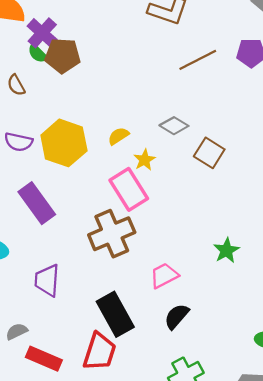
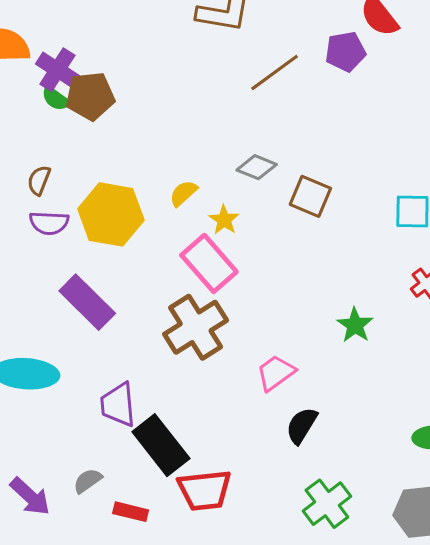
brown semicircle: (16, 85) -> (39, 180), moved, turned 60
black rectangle: (115, 314) -> (161, 445), moved
red trapezoid: (99, 352) -> (205, 490), turned 75
red rectangle: (44, 359) -> (131, 512), size x0.7

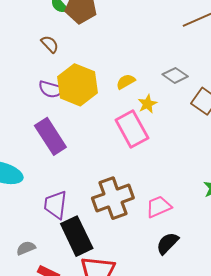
brown semicircle: (39, 180) -> (50, 44), moved, turned 102
purple semicircle: (49, 223) -> (51, 89), moved
brown cross: (196, 327) -> (113, 198), moved

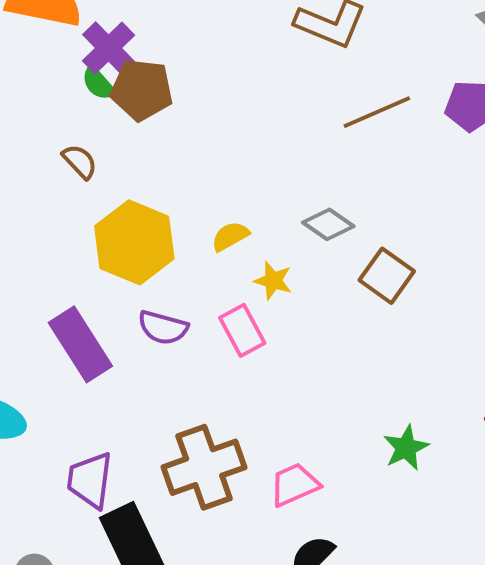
purple semicircle: (51, 89) -> (163, 328), moved
yellow star: (147, 104) -> (273, 281), turned -30
pink rectangle: (132, 129) -> (242, 330), size x0.7

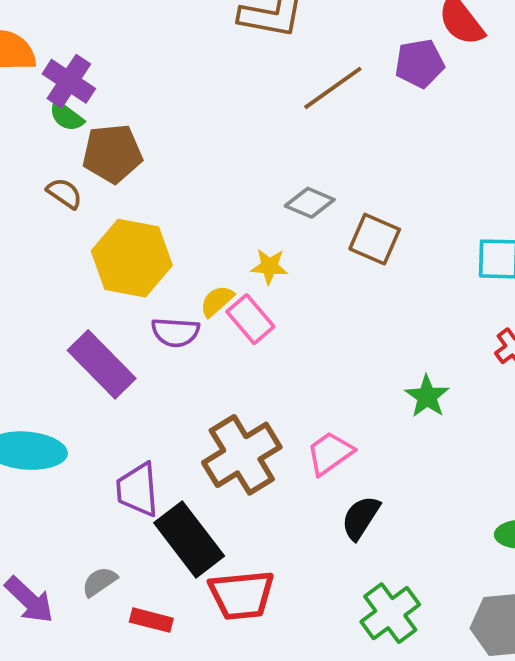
brown pentagon: (142, 90) -> (112, 154), moved
yellow semicircle: (230, 236) -> (217, 301), moved

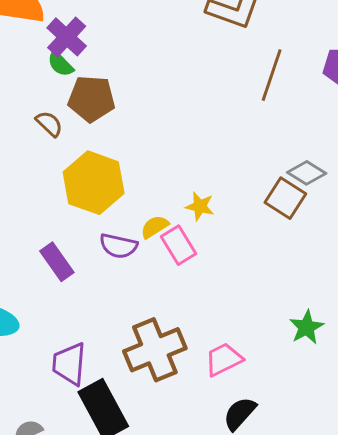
brown line: (333, 88) -> (272, 75), turned -45
gray diamond: (310, 203) -> (307, 173), moved
purple rectangle: (102, 364) -> (57, 262), size x0.7

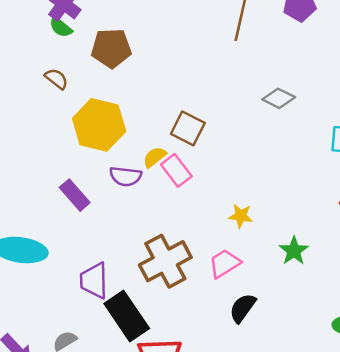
brown pentagon: (91, 99) -> (111, 48), moved
brown square: (285, 198) -> (188, 128), moved
yellow star: (200, 206) -> (241, 216), moved
green star: (306, 327) -> (294, 251), moved

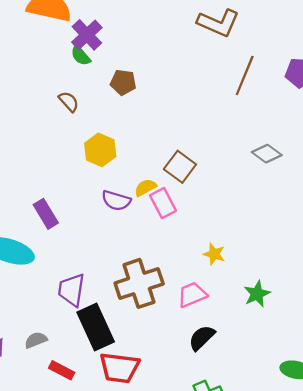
brown pentagon: (111, 48) -> (123, 82), size x0.7
yellow hexagon: (99, 125) -> (100, 150), size x0.7
purple rectangle: (75, 195) -> (46, 214), moved

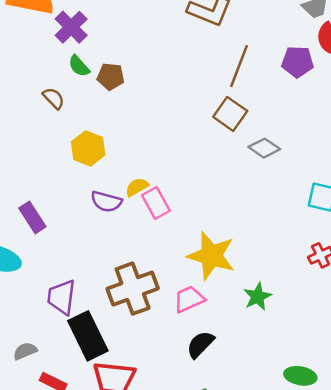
green semicircle: (81, 55) -> (79, 66), moved
brown square: (180, 167) -> (230, 114), moved
yellow star: (214, 254) -> (211, 256), size x2.0

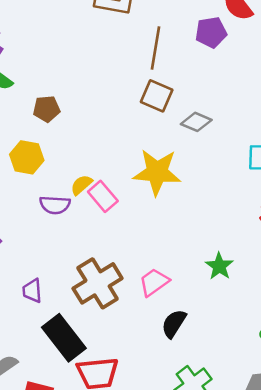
brown pentagon: (111, 76) -> (47, 109), moved
yellow star: (211, 256) -> (157, 172), moved
purple trapezoid: (61, 297) -> (32, 291), moved, size x0.7

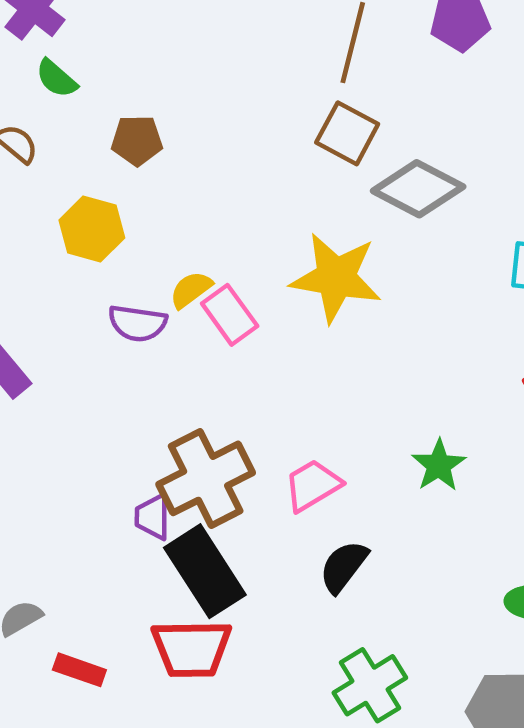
gray diamond: (196, 122) -> (418, 189), size x1.5
purple trapezoid: (32, 291) -> (153, 517), moved
black rectangle: (64, 338) -> (205, 571), moved

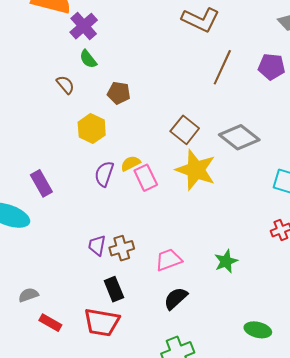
brown square: (347, 133) -> (185, 130), moved
purple semicircle: (137, 323) -> (104, 174), turned 90
brown cross: (206, 478) -> (122, 248), size x0.6
purple trapezoid: (153, 517) -> (97, 245), moved
black rectangle: (205, 571) -> (114, 289), size x0.6

